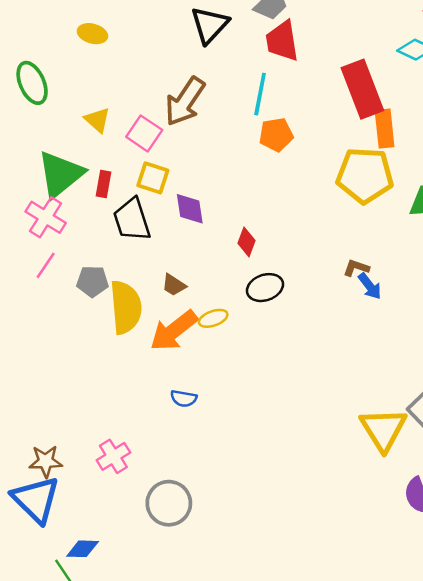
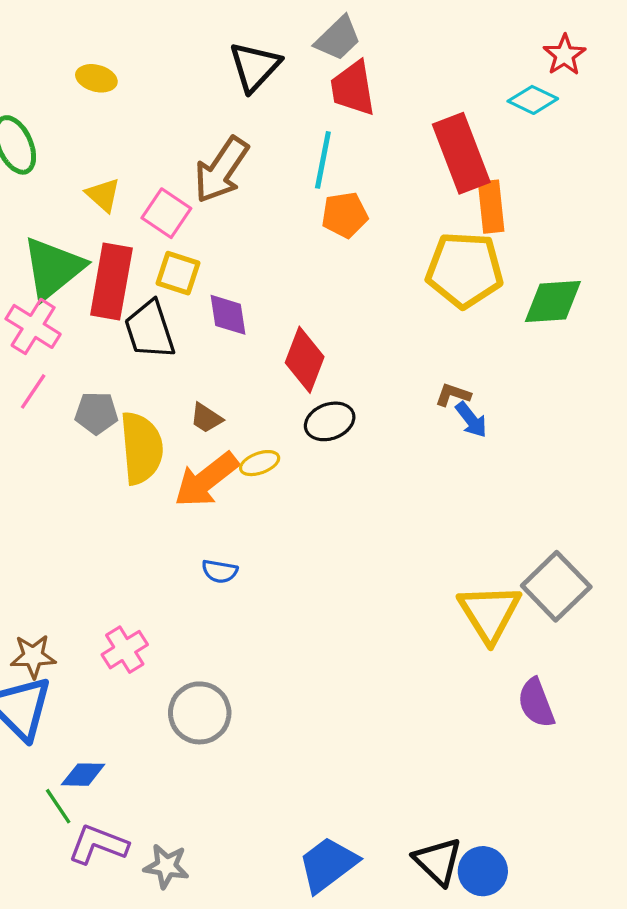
red rectangle: (104, 184) -> (111, 282), size x2.0
red diamond: (247, 242) -> (305, 360), size x1.6

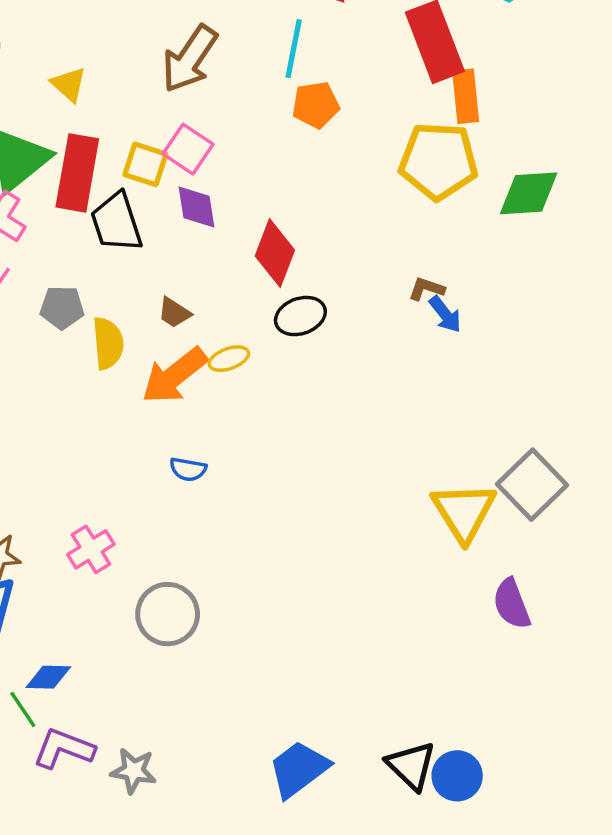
pink square: (166, 213) -> (188, 149), moved
yellow semicircle: (141, 448) -> (108, 343), size x0.7

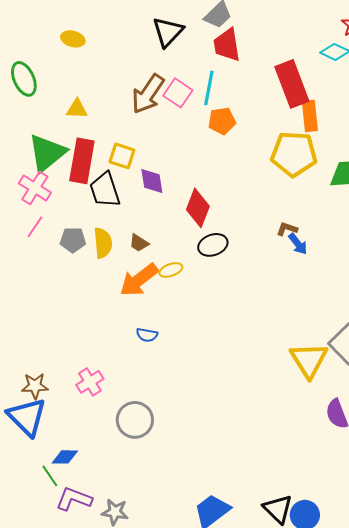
yellow triangle: (69, 84) -> (77, 109), turned -40
pink square: (188, 149) -> (178, 93), moved
yellow semicircle: (108, 343) -> (103, 243), moved

